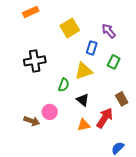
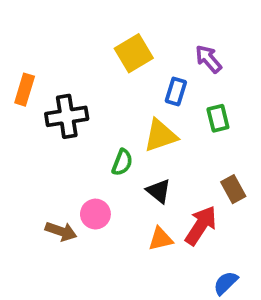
orange rectangle: (31, 12) -> (25, 90), moved, turned -49
green rectangle: (114, 62) -> (218, 118), turned -40

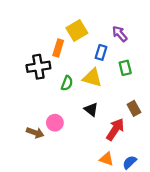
orange rectangle: (25, 90) -> (58, 48), moved
yellow triangle: (161, 136) -> (92, 78), turned 35
green semicircle: (122, 162) -> (67, 83), moved
orange triangle: (161, 239) -> (107, 159), moved, turned 32

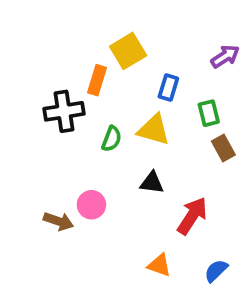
purple arrow: (120, 34) -> (225, 56), moved, turned 98
brown rectangle: (134, 108) -> (223, 148), moved
black triangle: (91, 110) -> (152, 183), turned -32
orange triangle: (107, 159) -> (159, 265), moved

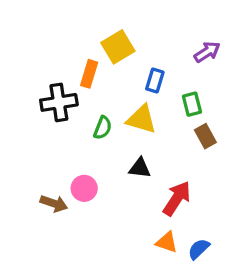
orange triangle: (159, 265) -> (167, 242), moved

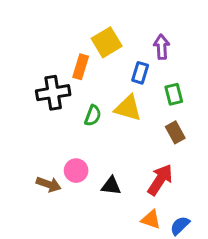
purple arrow: (207, 52) -> (162, 47), moved, turned -60
brown rectangle: (205, 136) -> (175, 132), moved
black triangle: (140, 168) -> (111, 186), moved

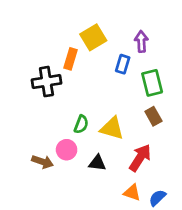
green rectangle: (174, 94) -> (152, 83), size x1.4
yellow triangle: (128, 108) -> (112, 128), moved
green semicircle: (93, 116) -> (81, 124), moved

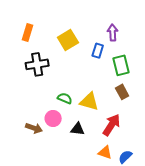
yellow square: (93, 37) -> (68, 40), moved
orange rectangle: (71, 59) -> (28, 33), moved
green semicircle: (81, 124) -> (65, 98), turned -88

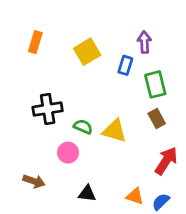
black cross: (37, 64) -> (48, 109), moved
red arrow: (111, 125) -> (166, 161), moved
brown arrow: (34, 128) -> (34, 181), moved
black triangle: (77, 129) -> (87, 194), moved

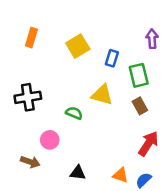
purple arrow: (144, 42) -> (152, 39), moved
black cross: (48, 109) -> (28, 97), moved
yellow triangle: (114, 131) -> (102, 95), moved
pink circle: (68, 153) -> (50, 140), moved

